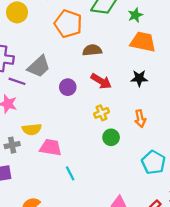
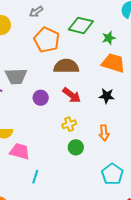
brown semicircle: (92, 50) -> (66, 66), size x1.4
gray trapezoid: (39, 66) -> (16, 76), turned 35
cyan line: (70, 173) -> (35, 177), turned 40

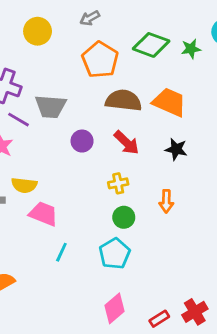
green star: (109, 38) -> (191, 49), moved
orange trapezoid: (113, 63) -> (169, 102), moved
cyan pentagon: (112, 174) -> (115, 254), moved

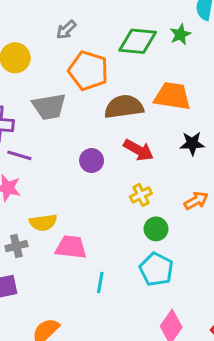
gray trapezoid: (51, 107) -> (49, 107), moved
orange arrow: (166, 201) -> (196, 201), turned -105

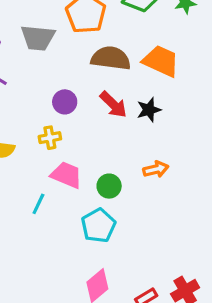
black star: (192, 143) -> (149, 110), moved, turned -30
yellow cross: (141, 195) -> (50, 138), moved
pink trapezoid: (71, 247) -> (66, 175), moved
cyan line: (100, 282) -> (38, 204), moved

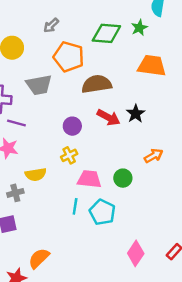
orange trapezoid: (161, 61) -> (152, 66), moved
cyan pentagon: (98, 226) -> (102, 212), moved

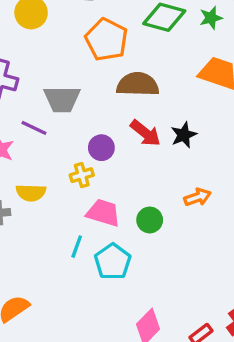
gray trapezoid: (39, 85) -> (62, 99), moved
purple line: (16, 123) -> (34, 128), moved
purple circle: (72, 126) -> (101, 148), moved

